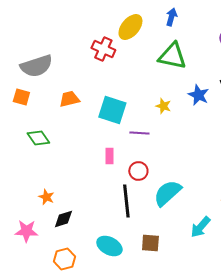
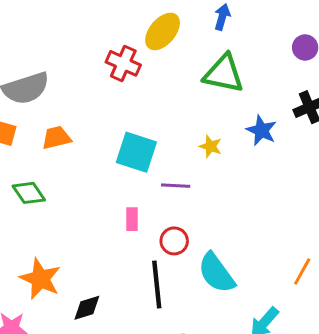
orange trapezoid: (69, 99) -> (56, 138), moved
cyan semicircle: (167, 193) -> (216, 273), turned -84
orange star: (46, 197) -> (40, 279), size x1.8
black diamond: (63, 219) -> (87, 308), moved

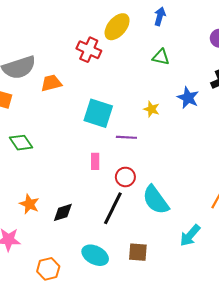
green triangle: (224, 74) -> (161, 57), size x0.6
orange trapezoid: (56, 138) -> (51, 83), moved
orange star: (40, 279) -> (29, 204), size x0.7
black line: (157, 285) -> (113, 208), turned 32
black diamond: (87, 308) -> (63, 212), moved

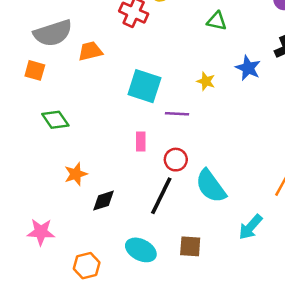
orange star: (29, 204) -> (76, 174), moved, turned 30

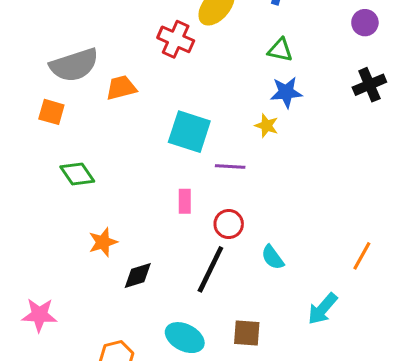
blue star: (248, 68) -> (286, 92), moved, turned -30
cyan semicircle: (211, 186) -> (273, 257), size x0.6
pink star: (41, 232) -> (39, 315), moved

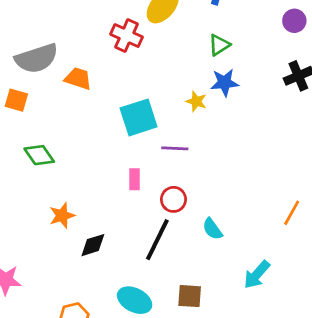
green triangle: (280, 50) -> (219, 45), turned -45
orange trapezoid: (121, 88) -> (78, 79), turned 32
yellow star: (267, 126) -> (196, 101), moved
cyan square: (189, 132) -> (139, 117), turned -36
orange line: (362, 256) -> (292, 213), moved

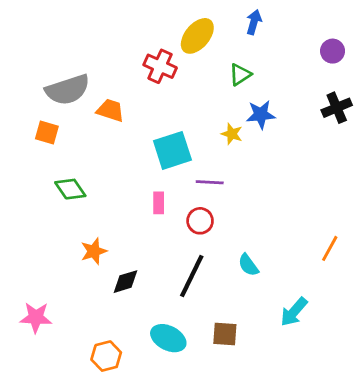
green triangle: (219, 45) -> (240, 75), moved
pink rectangle: (135, 179) -> (159, 203), moved
red circle: (173, 199) -> (200, 221), moved

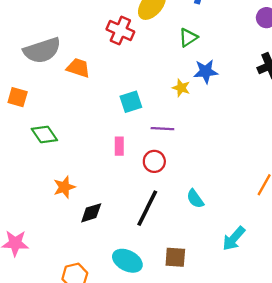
orange square: (47, 133) -> (18, 97), moved
cyan square: (172, 150) -> (131, 102), size x0.7

